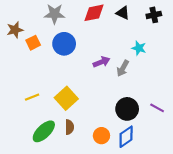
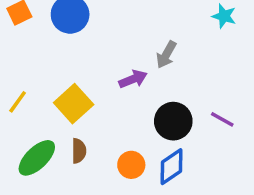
cyan star: (139, 48) -> (224, 16), moved
purple arrow: (101, 62) -> (133, 79), moved
yellow line: (32, 97) -> (18, 102), turned -32

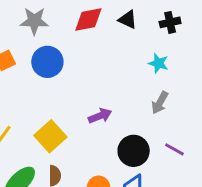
cyan star: (224, 16) -> (158, 63), moved
gray arrow: (166, 55) -> (160, 103), moved

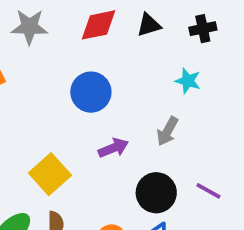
black triangle: (128, 19) -> (149, 25), turned -42
blue circle: (47, 62) -> (91, 92), moved
gray arrow: (160, 103) -> (167, 131), moved

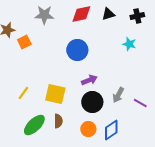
gray arrow: (167, 131) -> (118, 95), moved
yellow square: (50, 174) -> (55, 94), turned -35
black circle: (156, 193) -> (92, 102), moved

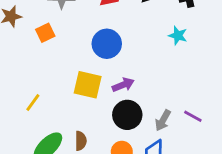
orange square: (24, 42) -> (45, 33), moved
yellow square: (55, 94) -> (88, 85), moved
gray arrow: (118, 95) -> (163, 120), moved

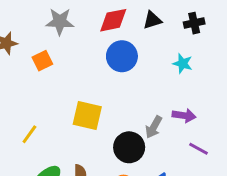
blue circle: (107, 44) -> (122, 56), moved
purple arrow: (123, 85) -> (184, 115), moved, turned 30
gray arrow: (163, 120) -> (154, 127), moved

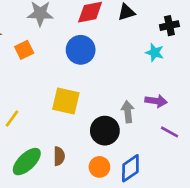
black cross: (194, 23) -> (169, 26), moved
blue circle: (122, 56) -> (81, 50), moved
gray arrow: (154, 127) -> (128, 112), turned 145

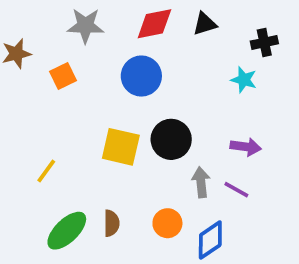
gray arrow: (128, 112) -> (201, 182), moved
black circle: (105, 131) -> (171, 139), moved
purple line: (169, 132) -> (236, 190), moved
orange circle: (99, 167) -> (167, 223), moved

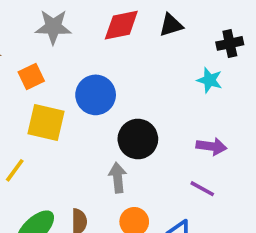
blue circle: (141, 76) -> (96, 95), moved
yellow square: (121, 147) -> (46, 122), moved
gray arrow: (201, 182) -> (118, 178), moved

